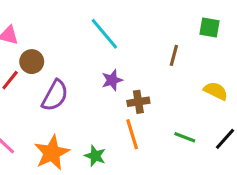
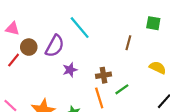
purple star: (112, 80) -> (70, 70), moved
purple semicircle: (55, 96) -> (55, 46), moved
green line: (185, 137) -> (122, 89), moved, turned -56

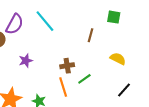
purple semicircle: (55, 46) -> (15, 24), moved
purple star: (70, 70) -> (26, 61), moved

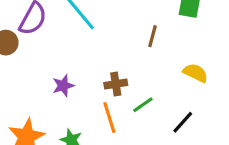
purple star: (26, 61) -> (63, 86), moved
black line: (124, 90) -> (183, 122), moved

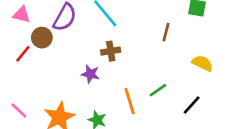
brown cross: (116, 84) -> (111, 51), moved
purple star: (63, 86) -> (90, 74), turned 30

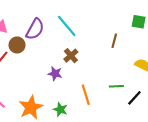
brown cross: (111, 51) -> (71, 56), turned -32
green line: (158, 90) -> (116, 86), moved, turned 32

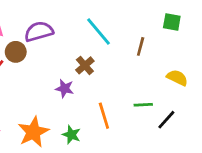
cyan line: (67, 26) -> (99, 32), moved
purple semicircle: (35, 29) -> (39, 32), turned -135

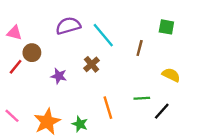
purple semicircle: (39, 32) -> (68, 26), moved
purple star: (65, 89) -> (59, 76), moved

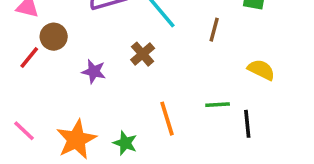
black line: (162, 111) -> (247, 124), turned -48

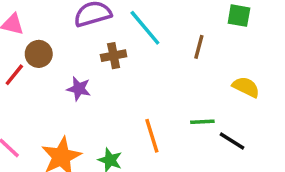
brown cross: (143, 54) -> (114, 56), moved, turned 30
black line: (247, 124) -> (232, 141), turned -52

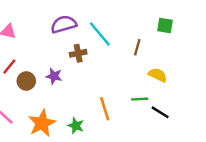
brown circle: (39, 54) -> (26, 81), moved
yellow semicircle: (246, 87) -> (158, 75), moved

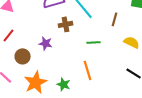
brown circle: (26, 81) -> (23, 56), moved
green line: (140, 99) -> (94, 42), moved

